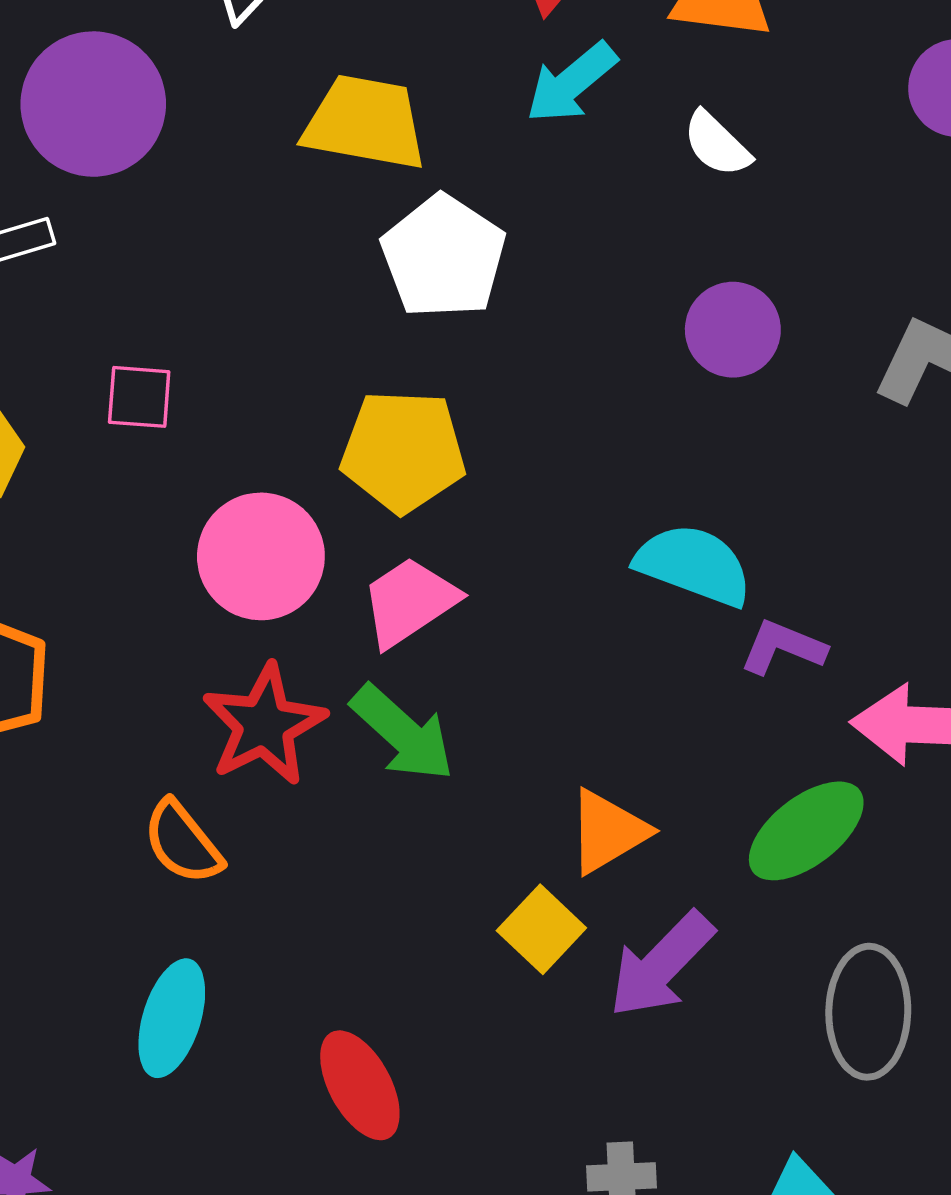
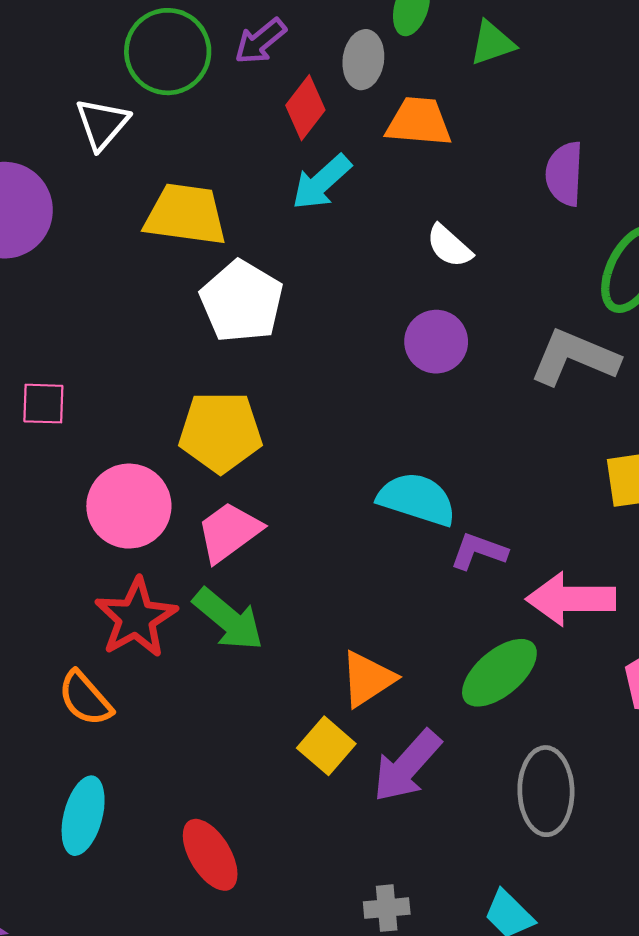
white semicircle: (717, 144) -> (449, 246), moved

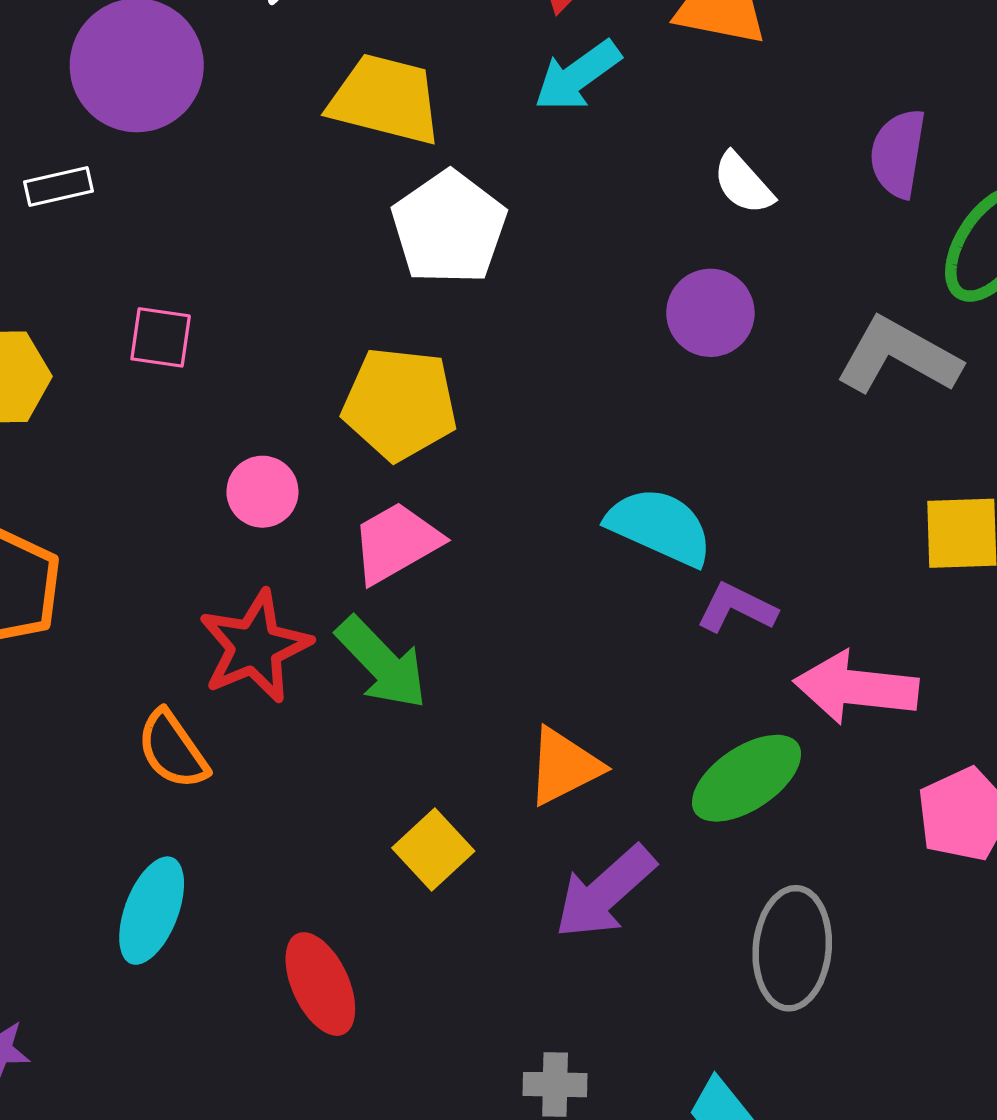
purple semicircle: (564, 174) -> (898, 153), moved
pink circle: (129, 506) -> (262, 492), size x0.6
yellow square: (326, 746) -> (433, 850), moved

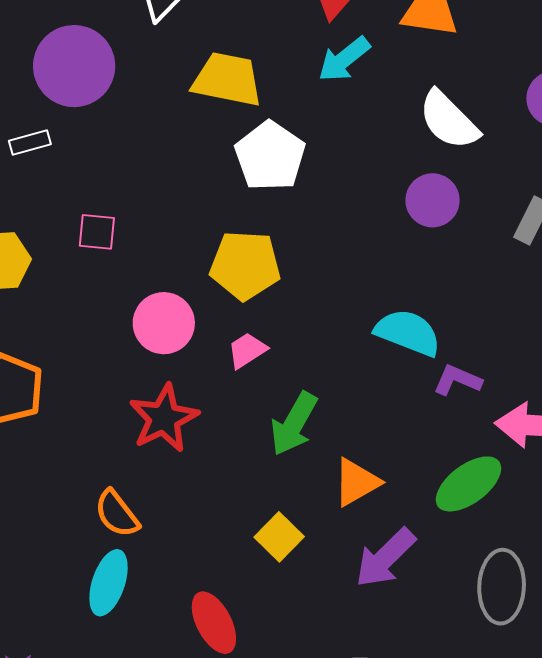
white semicircle: (743, 183) -> (449, 120), size x1.6
pink circle: (262, 492) -> (164, 323), size x1.4
pink trapezoid: (396, 543) -> (247, 350), size x0.7
green arrow: (382, 663) -> (294, 424), moved, turned 76
orange semicircle: (172, 750) -> (117, 514), moved

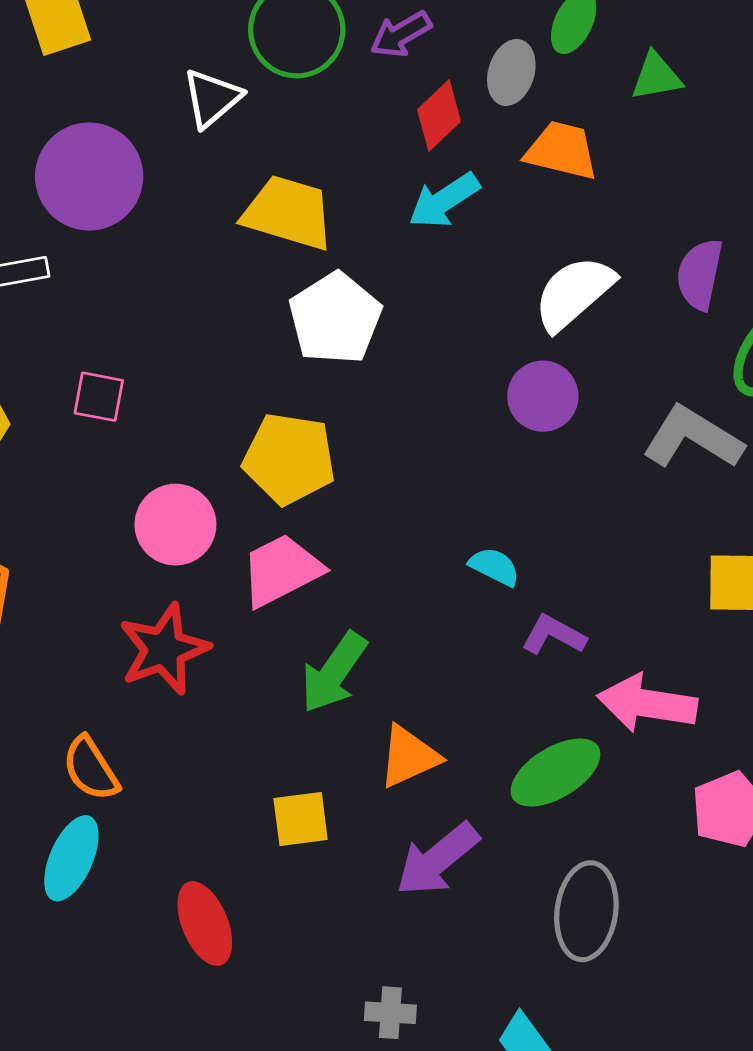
white semicircle: (449, 120) -> (574, 293), turned 88
cyan semicircle: (408, 333) -> (494, 567), size x0.6
pink trapezoid: (247, 350) -> (281, 570), size x1.6
yellow square: (279, 537) -> (301, 819), turned 33

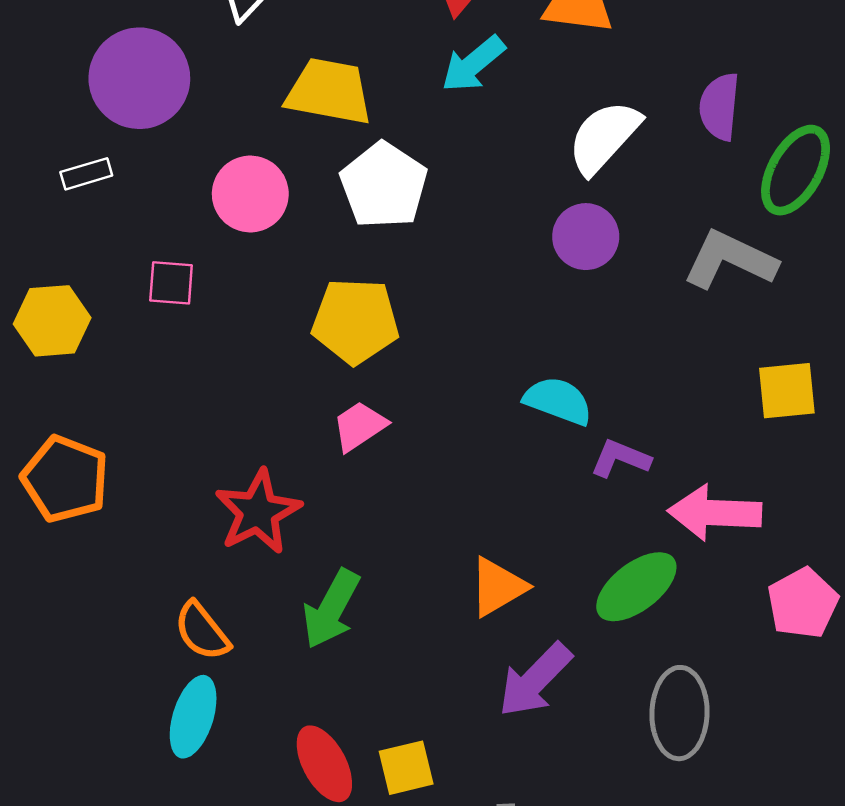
pink circle: (175, 525) -> (250, 194), moved
cyan semicircle: (494, 567) -> (558, 401), size x1.4
pink trapezoid: (281, 570) -> (360, 426), size x0.7
green arrow: (334, 672) -> (331, 609), moved
yellow square: (301, 819) -> (406, 768), moved

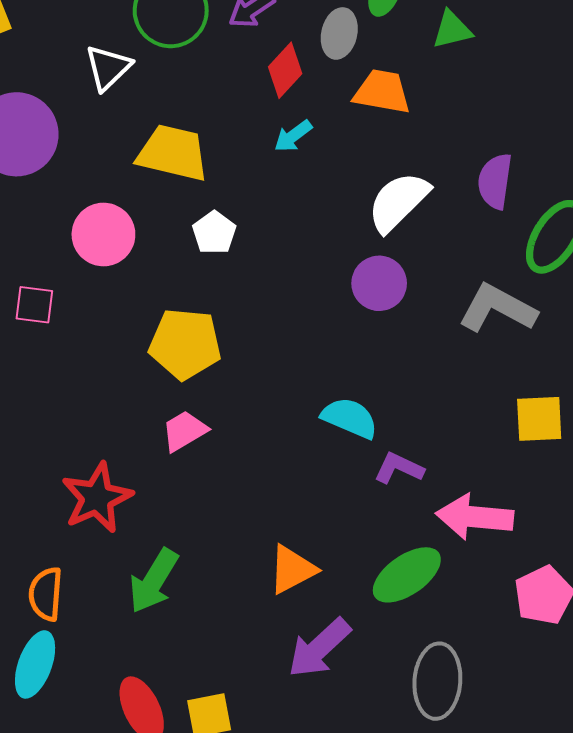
cyan arrow: (473, 64) -> (293, 136), size x0.7
white pentagon: (384, 185) -> (214, 233), size x0.6
orange semicircle: (202, 631) -> (46, 594), turned 40

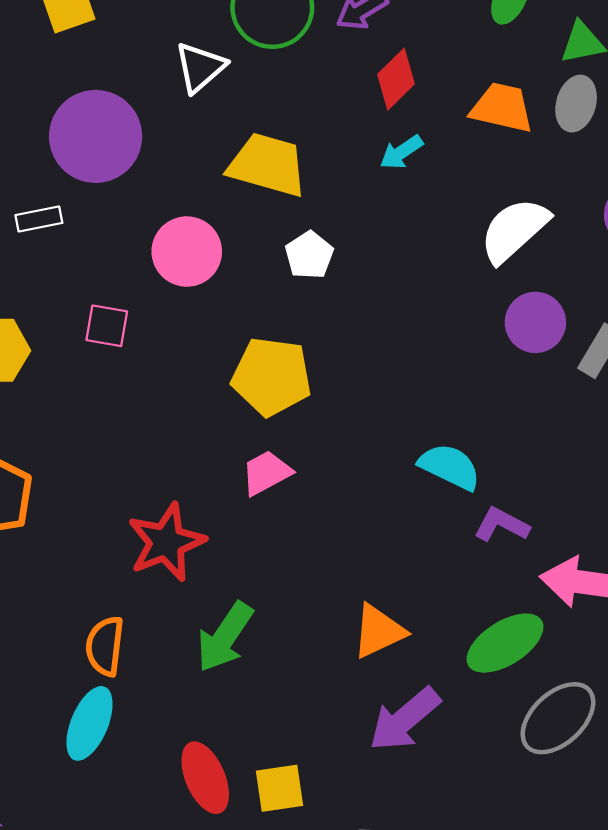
gray ellipse: (339, 33) -> (576, 104), moved
purple circle: (379, 283) -> (535, 322), moved
gray ellipse: (437, 681) -> (558, 718), moved, turned 40

